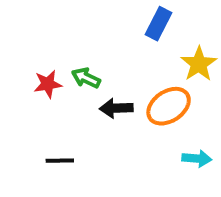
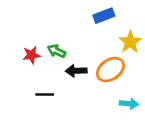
blue rectangle: (158, 24) -> (104, 16), turned 42
black line: (60, 161) -> (45, 94), moved

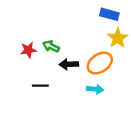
blue rectangle: (104, 16) -> (109, 14), moved, turned 36
cyan arrow: (129, 104) -> (95, 89), moved

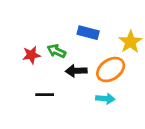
blue rectangle: (109, 14) -> (88, 33), moved

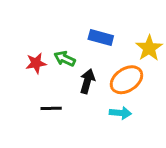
black arrow: (76, 71) -> (87, 81), turned 108

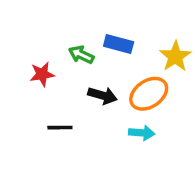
green arrow: (65, 59) -> (81, 55), moved
black arrow: (87, 81) -> (103, 96), turned 90

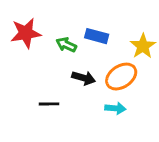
red star: (42, 74) -> (26, 33), moved, size x1.5

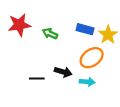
blue rectangle: (97, 36) -> (85, 29), moved
black arrow: (84, 78) -> (63, 72), moved

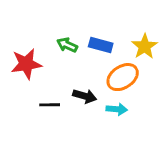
red star: (19, 25) -> (26, 64), moved
blue rectangle: (85, 29) -> (101, 45), moved

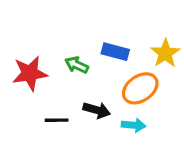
green arrow: (67, 45) -> (77, 65), moved

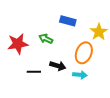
blue rectangle: (115, 52) -> (68, 21), moved
orange ellipse: (140, 88) -> (84, 53), turned -35

